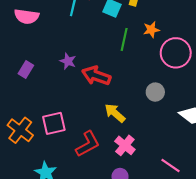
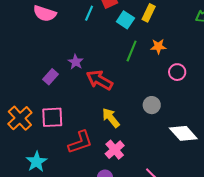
pink circle: (176, 53) -> (177, 72), size x0.6
purple rectangle: (26, 69) -> (51, 77), moved

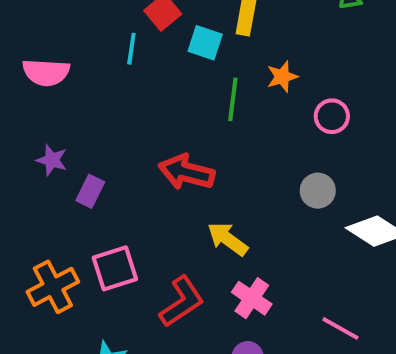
purple star: (76, 62) -> (52, 160), moved
gray circle: (152, 105) -> (318, 191), moved
orange cross: (20, 118) -> (53, 287), turned 30

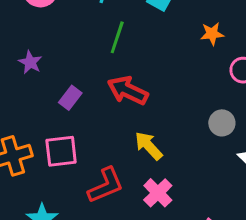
green line: (233, 99) -> (117, 37), moved
purple rectangle: (90, 191) -> (70, 98), moved

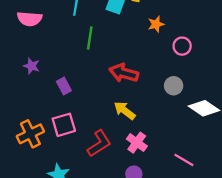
red arrow: (128, 90) -> (124, 73), moved
purple rectangle: (70, 98) -> (64, 86), turned -56

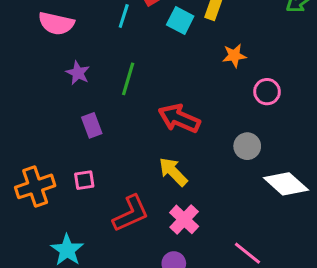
green line: (90, 38) -> (128, 79), moved
purple star: (31, 66) -> (78, 73), moved
pink square: (64, 125) -> (84, 180), size x0.6

